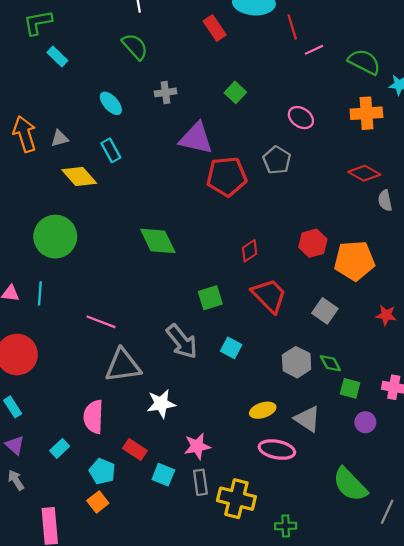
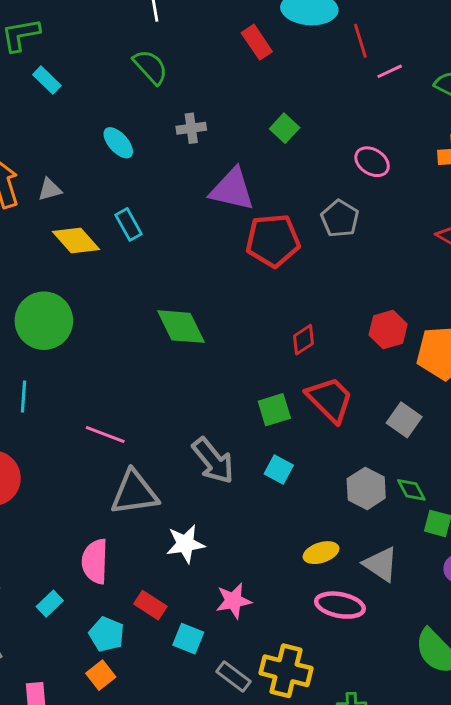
cyan rectangle: (111, 150) -> (129, 224), moved
green square: (210, 298) -> (274, 410), moved
gray rectangle: (200, 482) -> (234, 677), moved, turned -45

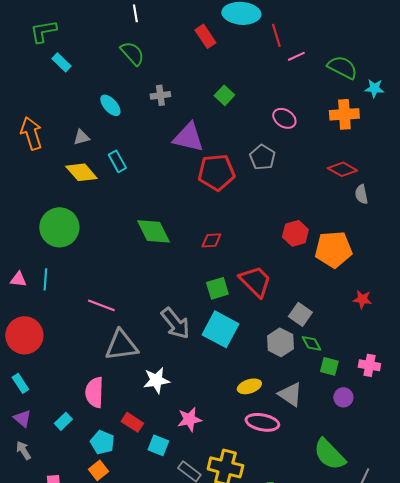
gray triangle: (50, 189) -> (81, 137), moved
red diamond: (304, 340) -> (211, 240), moved, turned 30
gray square: (404, 420) -> (300, 314), moved
cyan square: (279, 469) -> (220, 329), size x1.8

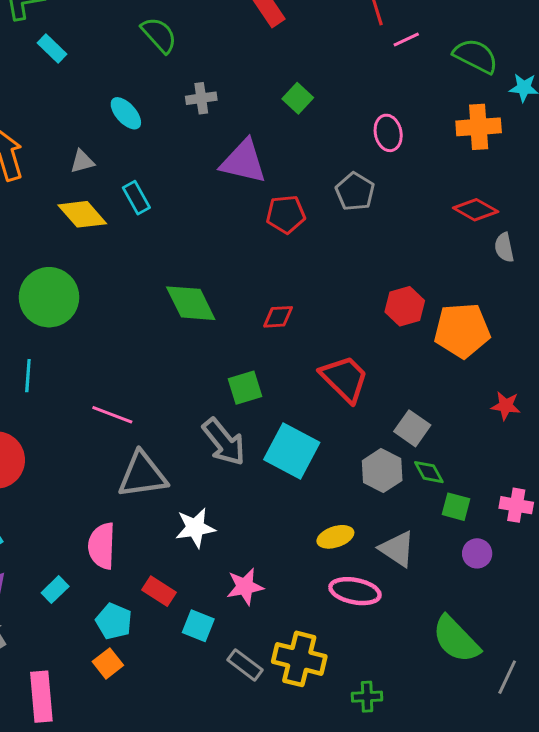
pink ellipse: (284, 118) -> (388, 133), turned 45
red pentagon: (216, 172) -> (286, 214), size x0.7
green square: (217, 288) -> (245, 388), moved

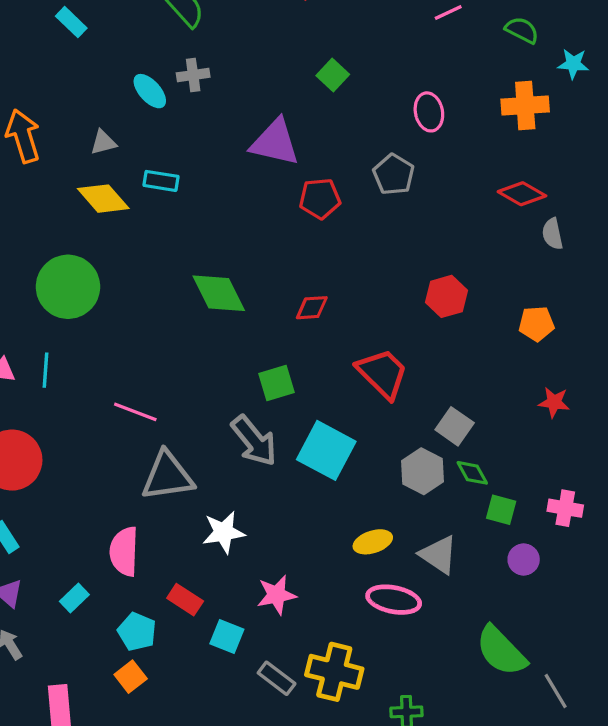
green semicircle: (476, 56) -> (522, 30), size x0.7
gray cross: (201, 98) -> (193, 75), moved
cyan rectangle: (136, 198) -> (161, 181), turned -52
orange pentagon: (462, 330) -> (536, 324), moved, size x0.6
gray line: (507, 677) -> (556, 691), turned -56

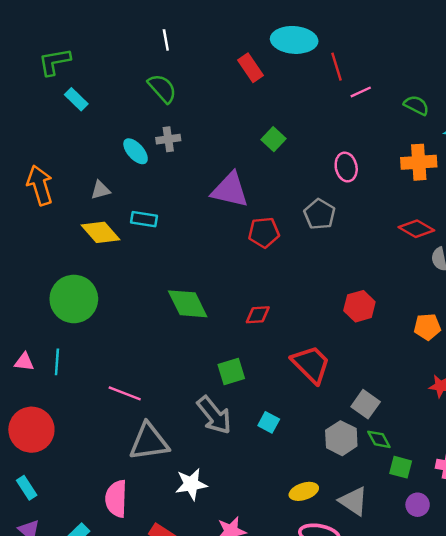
cyan square: (326, 450) -> (269, 422), size x0.5

